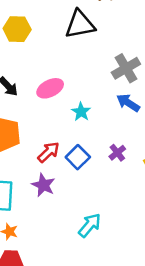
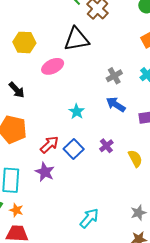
gray cross: (126, 68) -> (114, 76), size x0.7
pink ellipse: (50, 88) -> (53, 66), moved
cyan arrow: (90, 225) -> (89, 218), moved

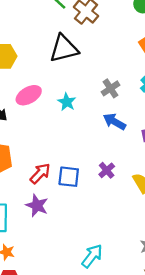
pink ellipse: (53, 66) -> (29, 95), moved
cyan star: (77, 112) -> (67, 102), moved
blue square: (74, 149) -> (69, 177), turned -36

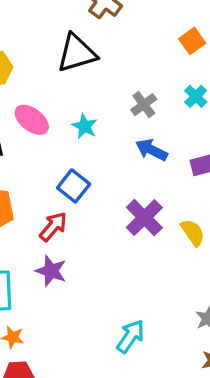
pink ellipse: (29, 95) -> (32, 120), turned 70
purple cross: (107, 170) -> (144, 218), size x1.6
blue square: (69, 177) -> (74, 186), moved, turned 35

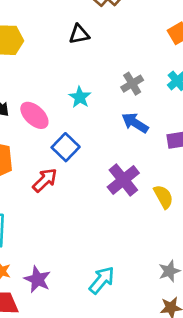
black triangle: (77, 53) -> (79, 34), size x0.6
pink ellipse: (32, 120) -> (34, 115), moved
purple star: (51, 271) -> (37, 279), moved

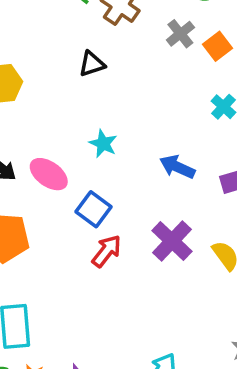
gray cross: (132, 84) -> (180, 34), moved
red arrow: (45, 180) -> (107, 251), moved

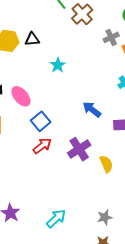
black triangle: (92, 64) -> (32, 39), moved
cyan star: (103, 144) -> (58, 65), moved

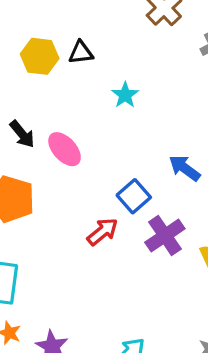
blue square: (41, 121) -> (134, 196), moved

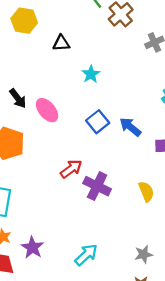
yellow hexagon: (40, 56) -> (24, 21), moved
blue square: (134, 196) -> (98, 122), moved
purple cross: (165, 235) -> (97, 186), moved, turned -32

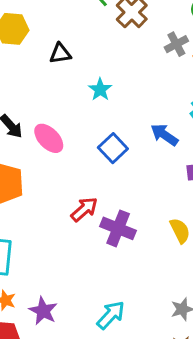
blue arrow: (130, 127) -> (164, 135), moved

